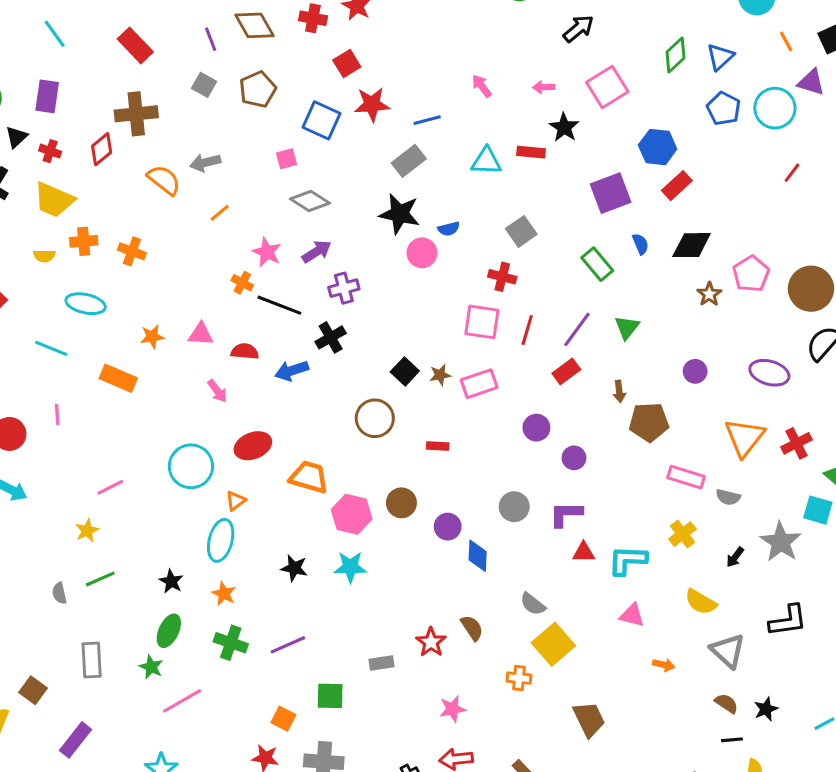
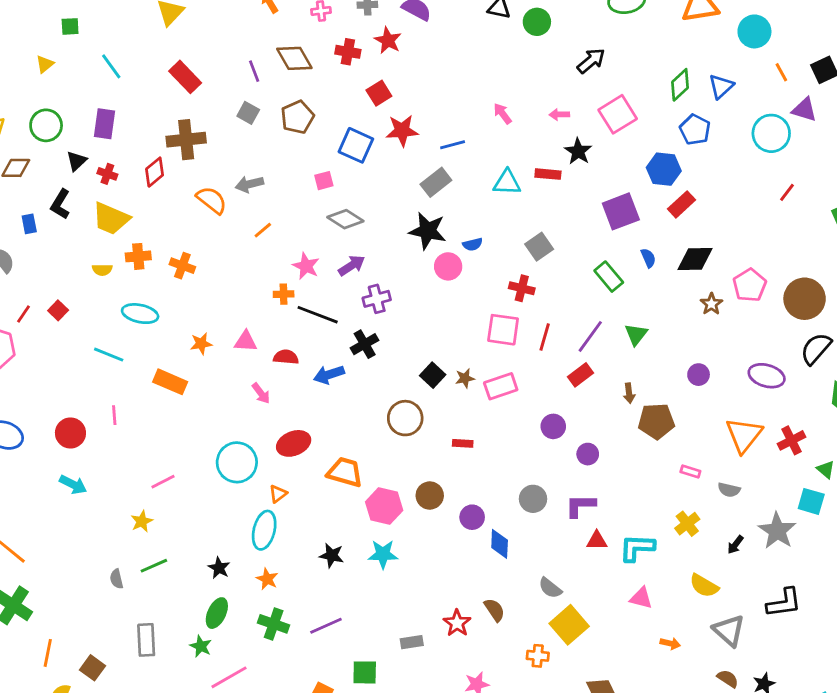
blue pentagon: (724, 108) -> (695, 130), moved
orange cross: (242, 283) -> (284, 294), turned -30
pink rectangle: (686, 477) -> (690, 471), size x0.6

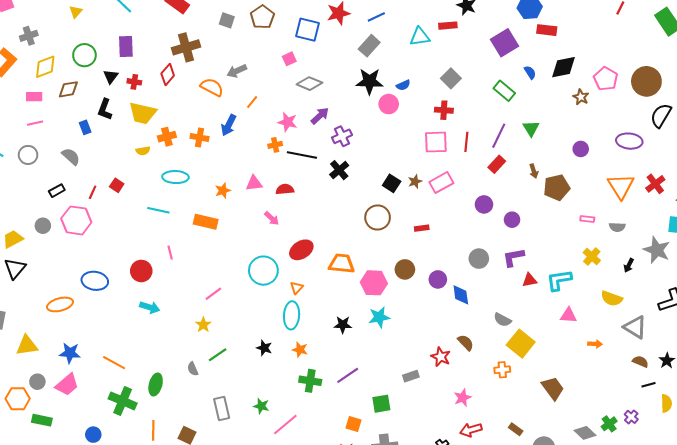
red rectangle: (682, 204) -> (547, 30), turned 60
blue arrow: (329, 375) -> (229, 125), moved, turned -35
green ellipse: (217, 613) -> (156, 384), moved

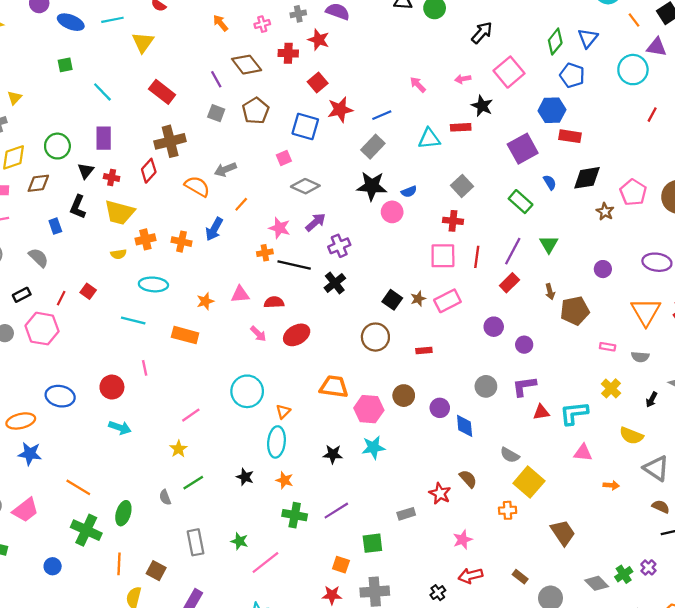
yellow triangle: (76, 12) -> (15, 98), moved
red ellipse: (301, 250) -> (297, 335), moved
blue star: (70, 353) -> (30, 454), moved

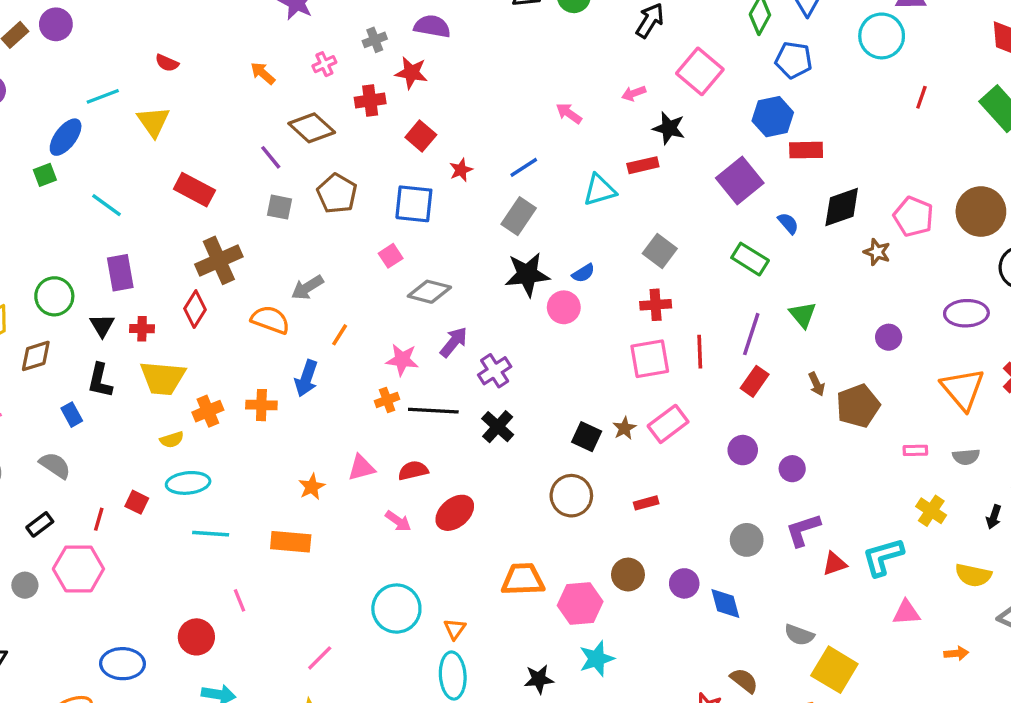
blue ellipse: (71, 22) -> (66, 137), moved, turned -65
red star: (340, 110) -> (461, 170), size x0.6
cyan ellipse: (153, 284) -> (188, 483), moved

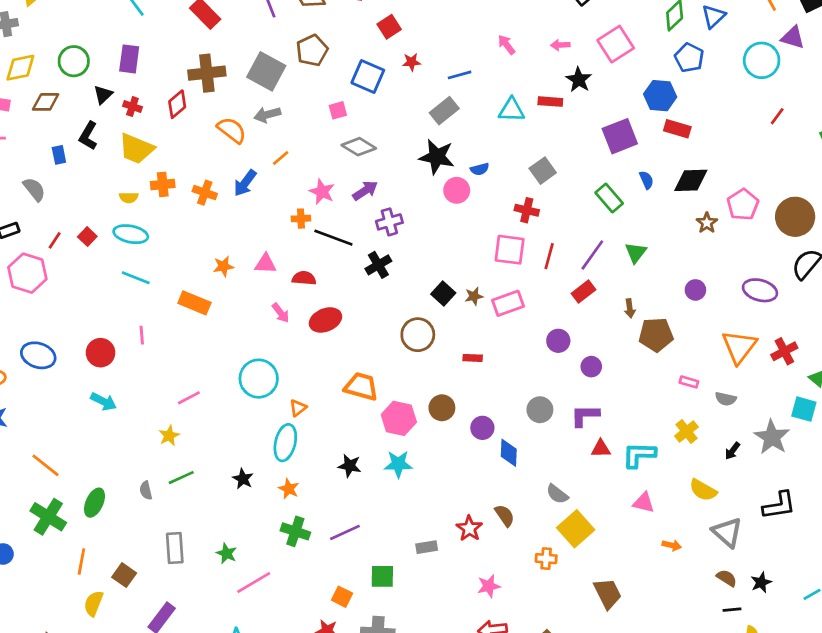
gray square: (280, 207) -> (266, 71), moved, size x1.8

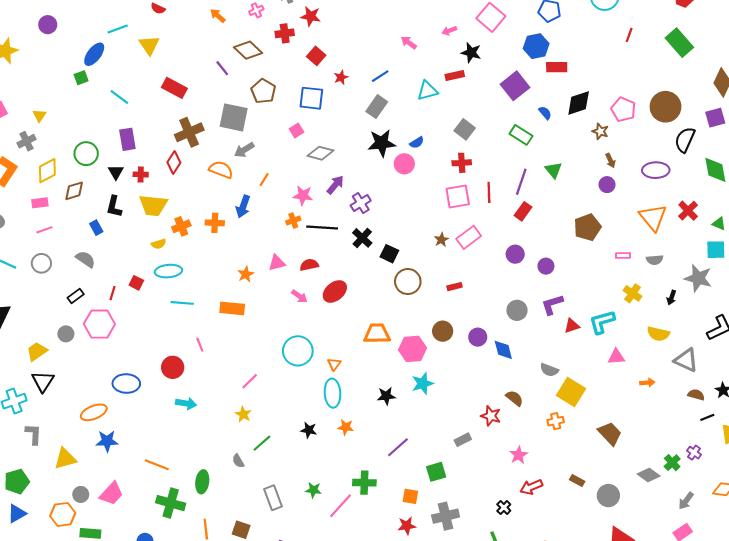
black square: (443, 294) -> (389, 254), moved
brown arrow: (630, 308) -> (610, 161), moved
green cross: (295, 531) -> (364, 483), moved

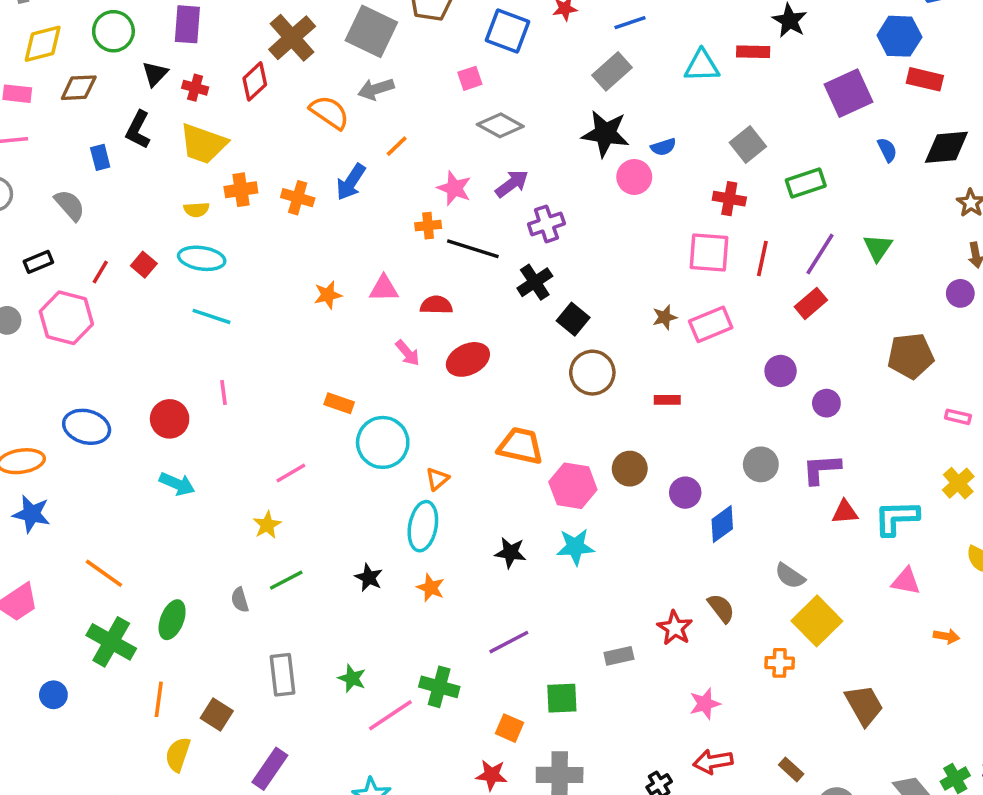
brown cross: (189, 132) -> (292, 38), turned -32
green rectangle: (521, 135) -> (806, 183), moved, turned -65
orange rectangle: (232, 308) -> (339, 403), moved, size x0.7
blue diamond: (503, 350) -> (722, 524), turned 55

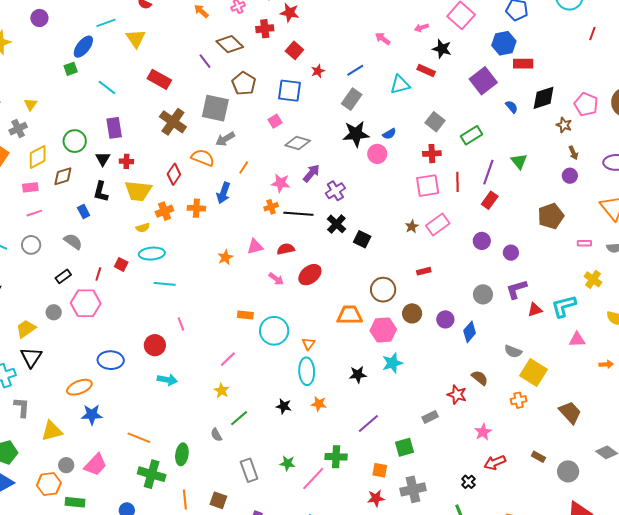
red rectangle: (753, 52) -> (426, 70), turned 36
red diamond: (255, 81) -> (174, 174), moved
brown circle: (592, 373) -> (383, 290), moved

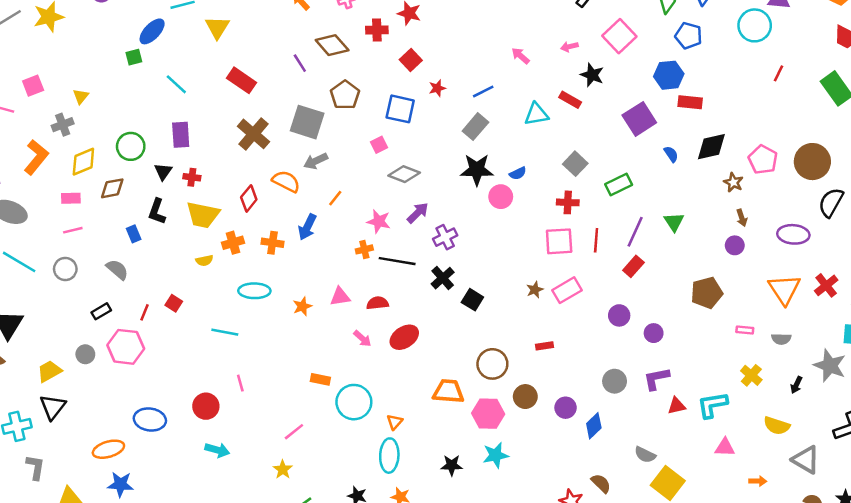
cyan ellipse: (152, 254) -> (254, 291), moved

